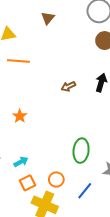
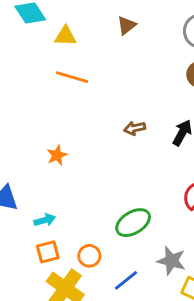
green ellipse: (81, 151) -> (133, 223), turned 40

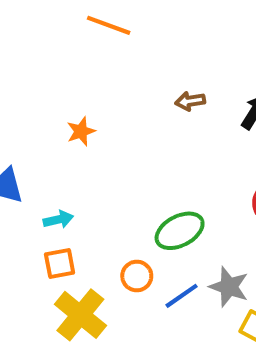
orange circle: (89, 256) -> (137, 276), moved
blue line: (126, 280) -> (182, 296), moved

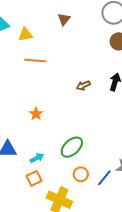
green ellipse: (180, 231) -> (72, 147), moved
orange square: (60, 264) -> (34, 178), moved

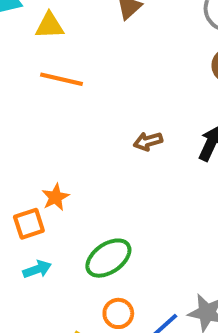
orange star: (36, 114) -> (55, 197), moved
orange square: (34, 178) -> (29, 224), moved

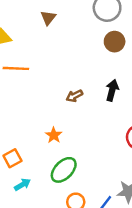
orange star: (55, 197) -> (54, 135), moved

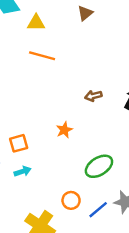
green ellipse: (64, 170) -> (99, 166), moved

